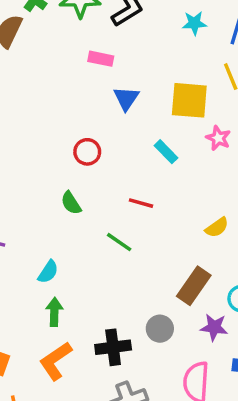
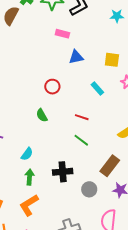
blue triangle: (126, 98) -> (76, 57), turned 42
yellow square: (189, 100) -> (112, 60), size x0.7
green line: (119, 242) -> (81, 140), moved
black cross: (113, 347) -> (63, 172), moved

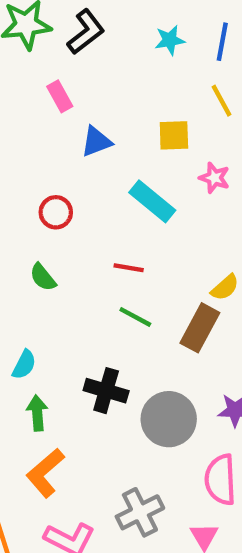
pink rectangle: (62, 34) -> (60, 96), turned 56
cyan rectangle: (97, 88) -> (152, 201), size x1.5
brown rectangle: (110, 166) -> (200, 328), moved
black cross: (63, 172) -> (106, 391), turned 30
gray circle: (89, 189) -> (169, 419), size x1.6

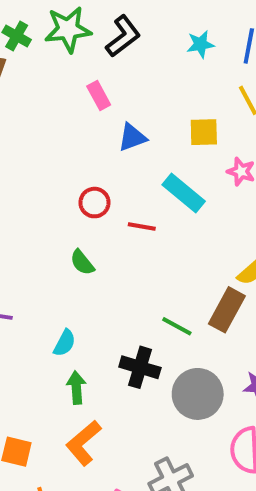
red line: (129, 268) -> (142, 227), moved
green line: (135, 317) -> (177, 326), moved

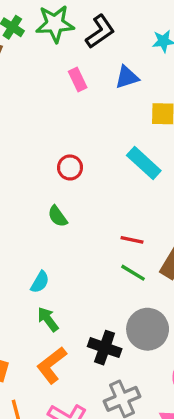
blue triangle: (132, 137) -> (127, 77), moved
red line: (142, 227) -> (132, 240), moved
black cross: (140, 367) -> (105, 348), moved
green arrow: (76, 388) -> (48, 319), turned -35

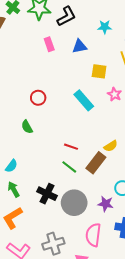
black cross: (105, 348) -> (47, 194), moved

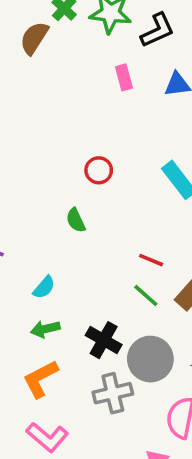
green arrow: (14, 189) -> (45, 329), turned -77
gray cross: (53, 244) -> (113, 393), moved

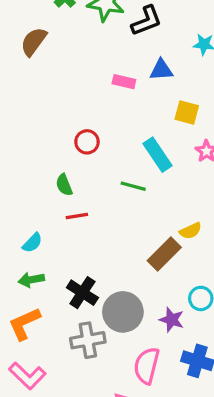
brown semicircle: (34, 38) -> (34, 42), moved
pink rectangle: (124, 77) -> (124, 82), moved, turned -65
red line: (151, 260) -> (77, 216), moved, turned -35
green line: (146, 296) -> (133, 186), moved, turned -30

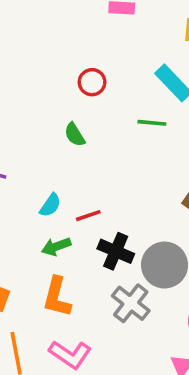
red line: (77, 216) -> (88, 216), moved
orange L-shape: (24, 324) -> (57, 297), turned -42
gray cross: (88, 340) -> (131, 303), turned -32

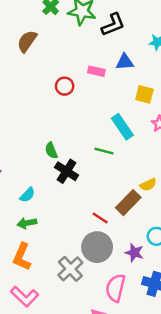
red circle: (92, 82) -> (65, 86), moved
red line: (88, 216) -> (100, 218), moved, turned 42
black cross: (116, 251) -> (67, 171), moved

